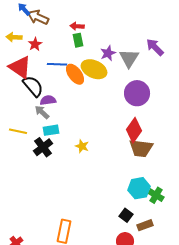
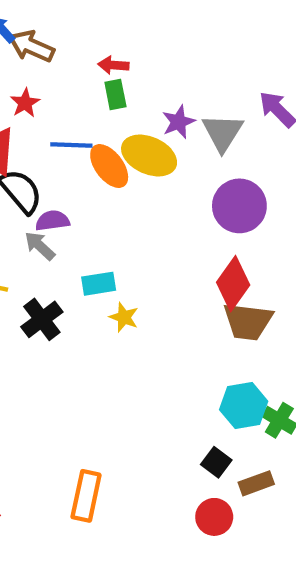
cyan rectangle: (51, 130) -> (99, 284), moved

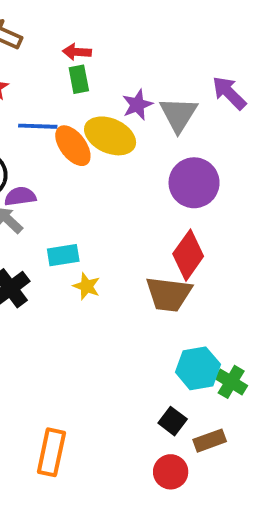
brown trapezoid: (248, 322) -> (169, 294), moved

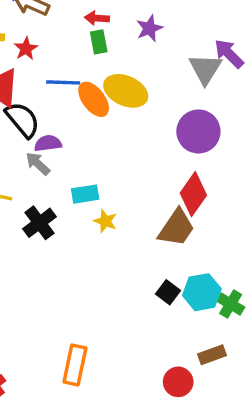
purple star: (137, 105) -> (149, 28), moved
gray triangle: (178, 114) -> (205, 69), moved
brown trapezoid: (169, 294) -> (176, 228), turned -63
black square: (173, 421) -> (168, 292), moved

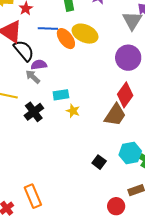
black square: (168, 292) -> (99, 162), moved
orange rectangle: (75, 365) -> (33, 196), moved, turned -35

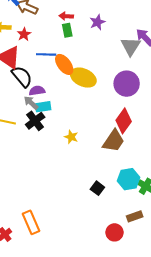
yellow ellipse: (85, 34) -> (83, 78), moved
cyan rectangle: (61, 95) -> (43, 107), moved
black cross: (34, 112) -> (35, 121), moved

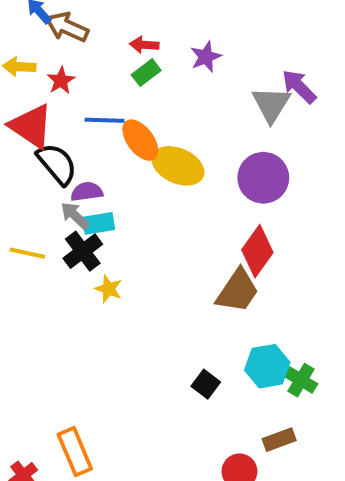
green rectangle: (67, 30) -> (146, 73), turned 64
yellow star: (71, 137) -> (109, 289), moved

